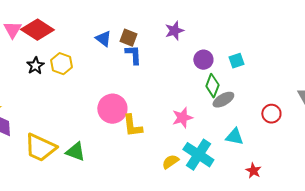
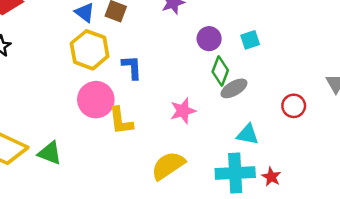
blue L-shape: (133, 55) -> (132, 67), moved
yellow hexagon: (61, 64) -> (90, 50), moved, size x1.4
cyan cross: (198, 155) -> (235, 173), moved, turned -36
yellow semicircle: (170, 162) -> (168, 166), size x1.6

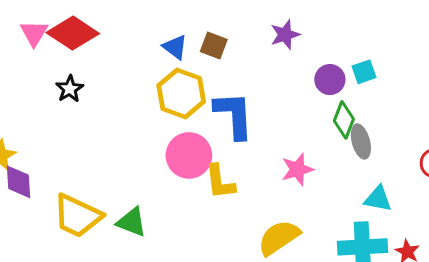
cyan square: (250, 40) -> (364, 72), moved
blue L-shape: (132, 67) -> (234, 115), size x1.6
gray ellipse: (234, 88) -> (361, 142), turned -75

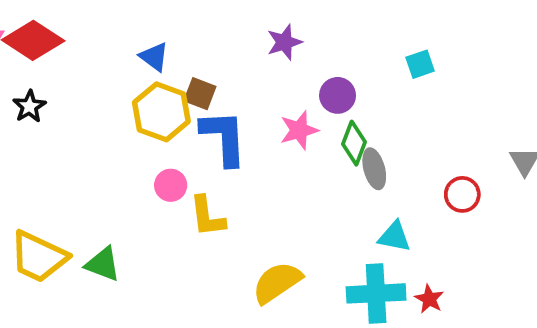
brown square: (214, 45) -> (200, 94), moved
cyan square: (364, 72) -> (420, 64), moved
pink circle: (189, 155) -> (171, 185), size x0.6
pink star: (297, 169) -> (299, 130), moved

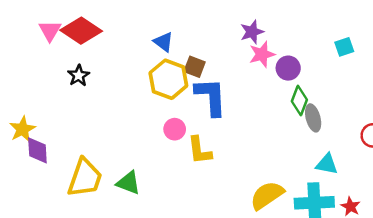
pink star: (299, 130) -> (262, 54), moved
yellow trapezoid: (39, 257) -> (85, 178), turned -96
yellow semicircle: (277, 282) -> (267, 195), moved

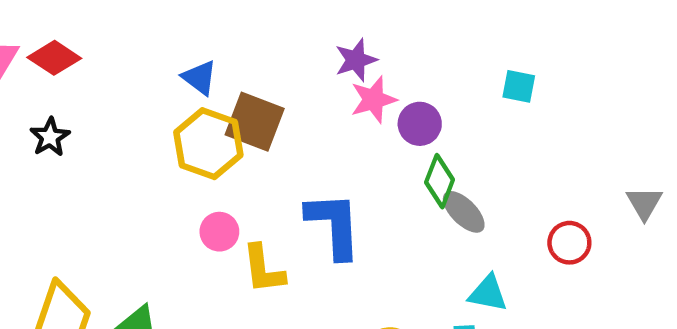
red diamond: (81, 31) -> (54, 58), size x0.7
cyan square: (344, 47) -> (519, 86), turned 30
brown square: (195, 67) -> (255, 122), size x1.5
blue L-shape: (211, 97) -> (334, 225), moved
gray ellipse: (313, 118) -> (464, 212), turned -30

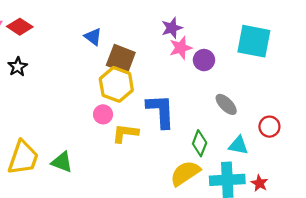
cyan square: (519, 86) -> (254, 41), size x2.0
yellow hexagon: (208, 144) -> (116, 84), moved
green diamond: (440, 181) -> (200, 143), moved
red circle: (569, 243) -> (269, 127), moved
yellow L-shape: (263, 269) -> (125, 133), turned 104

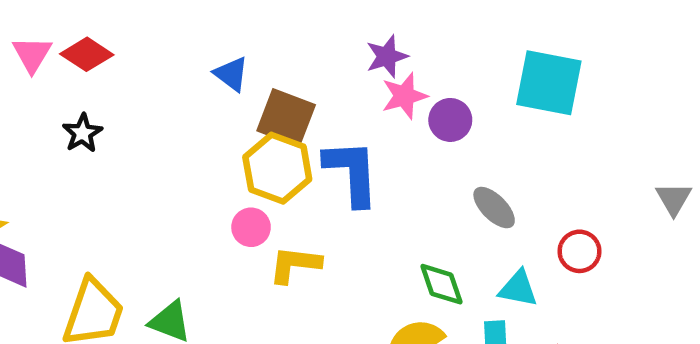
blue L-shape: (161, 111) -> (352, 173), moved
green diamond: (200, 143) -> (442, 284), turned -40

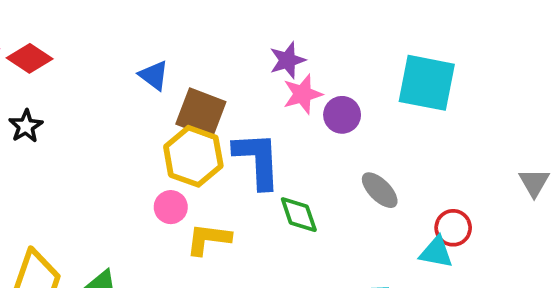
green diamond: (442, 284) -> (299, 215), moved
cyan triangle: (518, 289) -> (436, 252), moved

